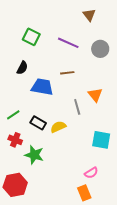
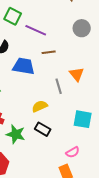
purple line: (68, 43) -> (36, 30), moved
black rectangle: (38, 123) -> (43, 129), moved

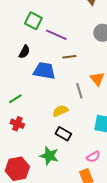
green star: (16, 134) -> (49, 156), moved

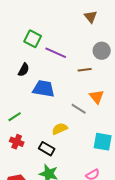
brown line: (69, 57) -> (85, 70), moved
gray line: (79, 91) -> (79, 109), turned -42
black rectangle: (63, 134) -> (47, 149), moved

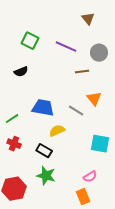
purple line: (56, 53) -> (66, 47), moved
black semicircle: (24, 70) -> (21, 72), turned 40
blue trapezoid: (44, 89) -> (43, 108), moved

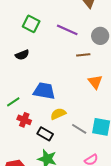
gray line: (76, 111) -> (79, 129), moved
red cross: (14, 144) -> (24, 120), moved

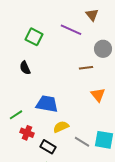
purple line: (67, 30) -> (71, 30), moved
black semicircle: (22, 55) -> (25, 68), turned 88

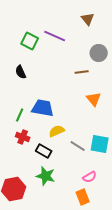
purple line: (71, 30) -> (55, 36), moved
green line: (16, 115) -> (20, 115), moved, turned -32

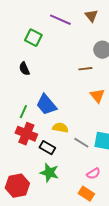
purple line: (55, 36) -> (60, 20), moved
blue trapezoid: (43, 108) -> (46, 105), turned -140
yellow semicircle: (57, 131) -> (60, 128), turned 35
red cross: (23, 137) -> (26, 134), size x1.5
orange rectangle: (83, 197) -> (86, 194), turned -35

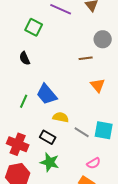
red cross: (26, 134) -> (18, 144), moved

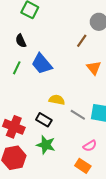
brown line: (86, 58) -> (82, 41), turned -48
blue trapezoid: (47, 94) -> (42, 64), moved
green line: (24, 101) -> (17, 68), moved

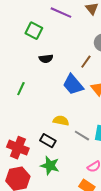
black semicircle: (21, 41) -> (46, 59), moved, turned -72
blue trapezoid: (42, 64) -> (73, 85), moved

